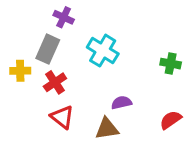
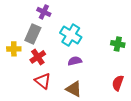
purple semicircle: (121, 103) -> (75, 61), moved
red semicircle: (171, 120) -> (118, 83), turned -35
brown triangle: (107, 129) -> (74, 89), turned 36

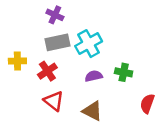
gray rectangle: (33, 34) -> (57, 42), moved, turned 54
cyan cross: (71, 35) -> (89, 44), turned 30
green cross: (118, 44) -> (124, 72), moved

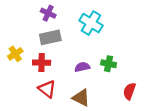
cyan cross: (89, 44) -> (91, 23), moved, turned -30
yellow cross: (17, 61) -> (15, 54), turned -32
red cross: (47, 71) -> (42, 63), turned 35

